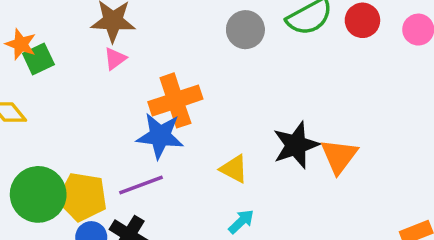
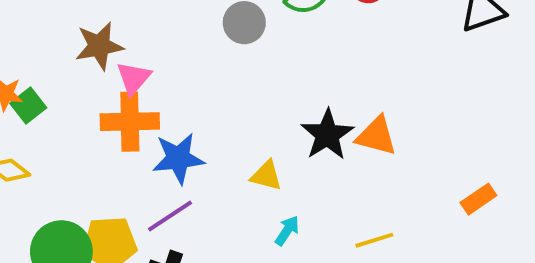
pink triangle: (115, 59) -> (134, 78), moved, size x1.4
orange cross: (175, 100) -> (130, 122), moved, turned 30
orange triangle: (339, 156) -> (376, 136), turned -39

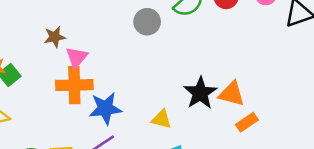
brown star: (99, 46) -> (55, 37), size x0.7
orange rectangle: (478, 199) -> (247, 122), moved

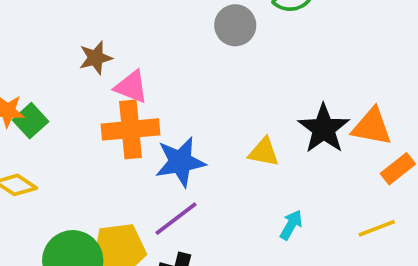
pink triangle: (77, 57) -> (131, 87), turned -45
yellow triangle: (161, 119) -> (264, 152), moved

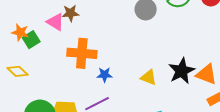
pink triangle: (131, 87) -> (55, 22), moved
blue star: (180, 162) -> (105, 75), size x0.6

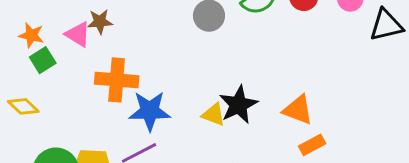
orange star: (20, 32) -> (31, 35), moved
black star: (182, 71) -> (238, 105), moved
blue star: (105, 75) -> (150, 111), size x1.8

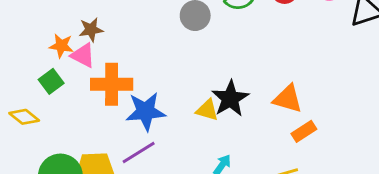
pink triangle: (78, 34) -> (83, 55), moved
orange star: (31, 35) -> (61, 46), moved
green square: (43, 60) -> (51, 81), moved

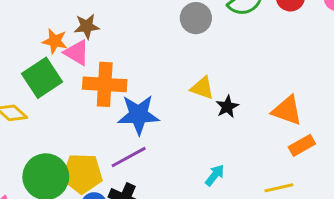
green square: (51, 81) -> (42, 78), size x1.5
black star: (230, 99) -> (227, 107), size x0.6
yellow triangle: (207, 110) -> (202, 88), moved

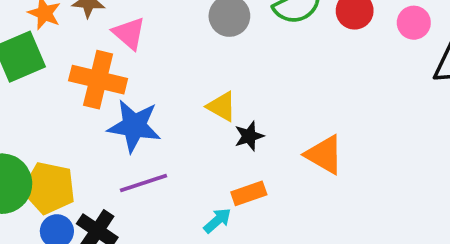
pink triangle: (77, 53) -> (129, 33), moved
orange rectangle: (302, 145) -> (249, 193), moved
purple line: (129, 157) -> (144, 183), moved

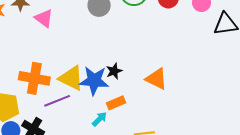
orange cross: (98, 80) -> (34, 78), moved
yellow triangle: (222, 106) -> (71, 78), moved, size x1.5
blue star: (134, 126) -> (94, 81), moved

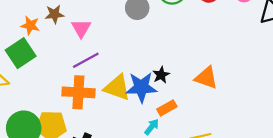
pink triangle: (44, 18) -> (81, 28), turned 30
purple line: (57, 101) -> (86, 60), moved

